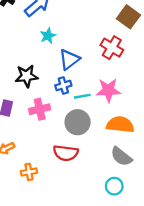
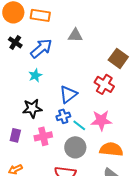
cyan star: (48, 36) -> (35, 75), moved
cyan line: (82, 96) -> (79, 125), turned 48

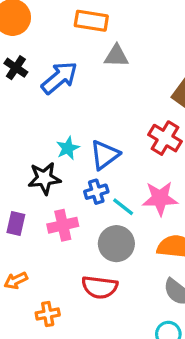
orange rectangle: (40, 15) -> (91, 21), moved
cyan star: (35, 75) -> (68, 148), moved

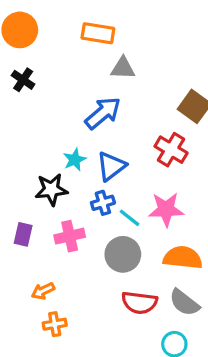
blue arrow: (59, 78) -> (103, 113), moved
orange arrow: (16, 280) -> (43, 291), moved
red semicircle: (100, 287) -> (139, 303), moved

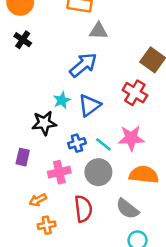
blue cross: (103, 203) -> (77, 143), moved
pink cross: (70, 236) -> (59, 172), moved
red semicircle: (139, 303) -> (83, 209), moved, turned -104
gray semicircle: (184, 303) -> (127, 209), moved

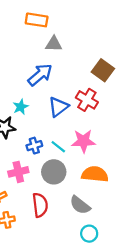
blue triangle: (90, 105) -> (58, 107), moved

